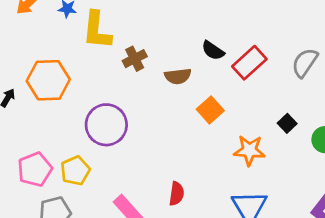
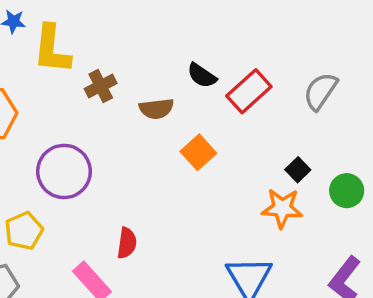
orange star: (249, 150) -> (282, 208), moved
red semicircle: (176, 194) -> (127, 243), moved

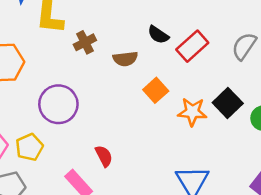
black square: (298, 170) -> (228, 103), size x1.6
orange star: (282, 208) -> (192, 112), moved
red semicircle: (127, 243) -> (104, 156), turned -35

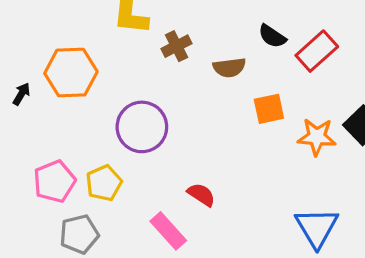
orange square: (156, 90) -> (269, 109), turned 30
red semicircle: (104, 156) -> (201, 195), turned -30

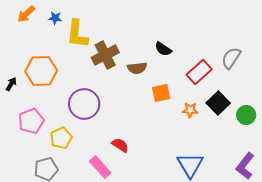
brown cross: (177, 46) -> (105, 55), size x1.5
red rectangle: (317, 51) -> (199, 72), moved
orange star: (317, 137) -> (190, 110), size x0.7
pink pentagon: (54, 181) -> (31, 121), moved

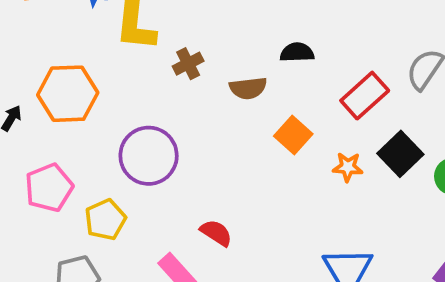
black semicircle: (163, 49) -> (297, 52), turned 144
brown cross: (105, 55) -> (188, 64), size x0.6
orange square: (161, 93) -> (293, 135), turned -36

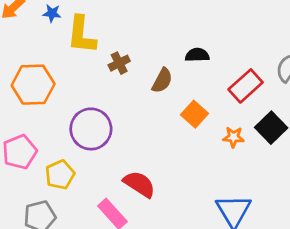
brown semicircle: (248, 88) -> (162, 81), turned -55
red semicircle: (216, 233) -> (139, 184), size x1.4

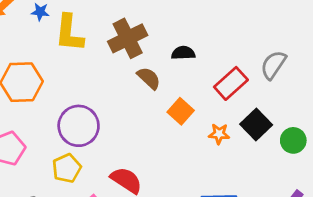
brown cross: (119, 63) -> (128, 38), moved, size x1.8
brown semicircle: (162, 81) -> (149, 78), turned -75
yellow pentagon: (60, 175) -> (67, 168), moved

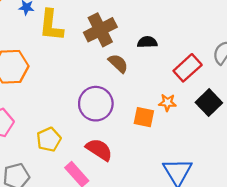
orange square: (181, 111) -> (144, 117), moved, turned -30
purple circle: (79, 126) -> (96, 104), moved
orange star: (219, 134) -> (167, 103), moved

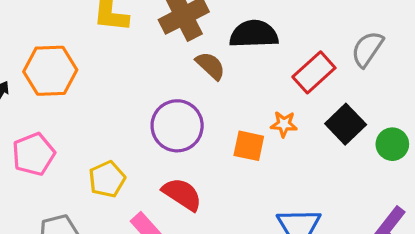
black semicircle: (147, 42) -> (254, 34), size x1.6

